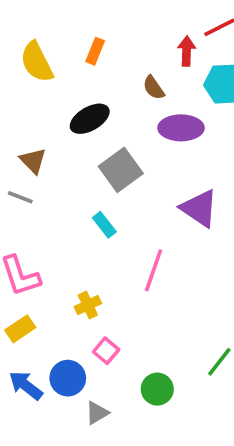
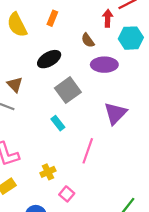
purple triangle: (199, 208) -> (115, 113), turned 40
pink square: (106, 351) -> (67, 194), moved

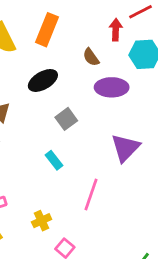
orange rectangle: (52, 18) -> (47, 30), size x1.6
gray square: (68, 90) -> (66, 119), size x0.7

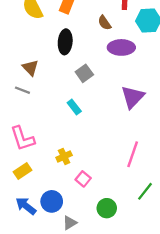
black ellipse: (43, 80) -> (65, 42), turned -55
pink line: (91, 195) -> (133, 154), moved

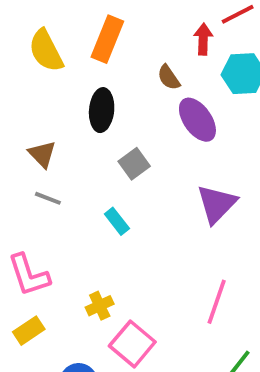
purple ellipse: (121, 47) -> (197, 120), turned 55
gray line: (22, 90) -> (48, 198), moved
pink square: (83, 179) -> (132, 344), size x1.6

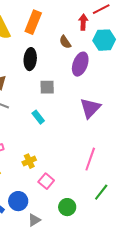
purple ellipse: (197, 120) -> (80, 64), turned 55
gray square: (134, 164) -> (47, 87), turned 35
pink square: (132, 344) -> (46, 181), size x0.7

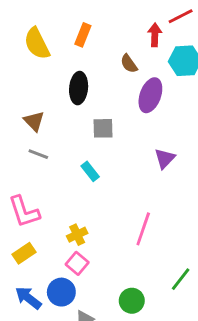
orange rectangle: (33, 22) -> (83, 35), size x0.7
purple triangle: (90, 108) -> (165, 158), size x0.7
pink line: (90, 159) -> (143, 229), moved
pink square: (46, 181) -> (77, 263), moved

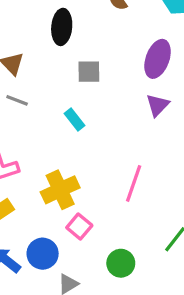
purple ellipse: (150, 95) -> (158, 59), moved
yellow cross: (77, 235) -> (60, 190), size x1.6
pink square: (77, 263) -> (79, 226), moved

